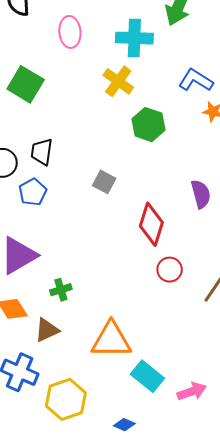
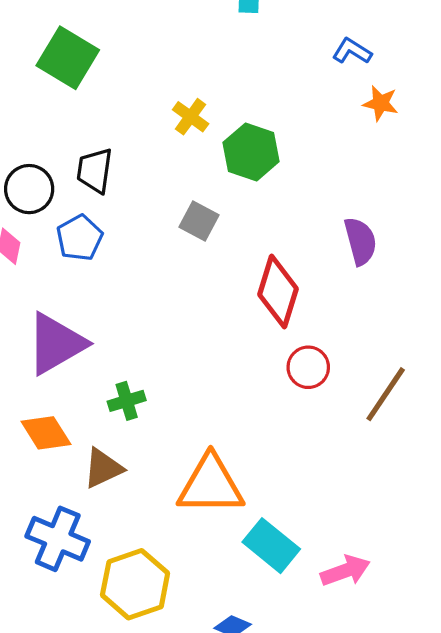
blue L-shape: (196, 80) -> (352, 51), size x0.7
yellow cross: (118, 81) -> (191, 117), moved, size x0.7
green hexagon: (148, 125) -> (251, 152), moved

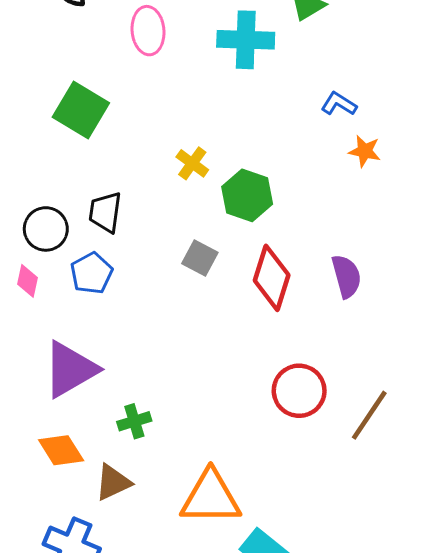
red diamond: (278, 292) -> (272, 278), moved
red circle: (308, 367) -> (299, 391), size x1.4

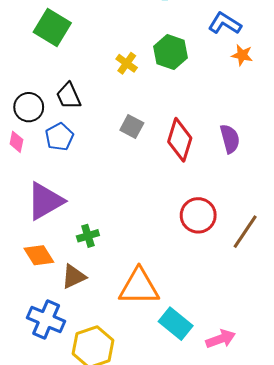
blue L-shape: (339, 104) -> (225, 23), size x1.4
green hexagon: (247, 195) -> (171, 52), moved
black trapezoid: (105, 212) -> (69, 96), turned -32

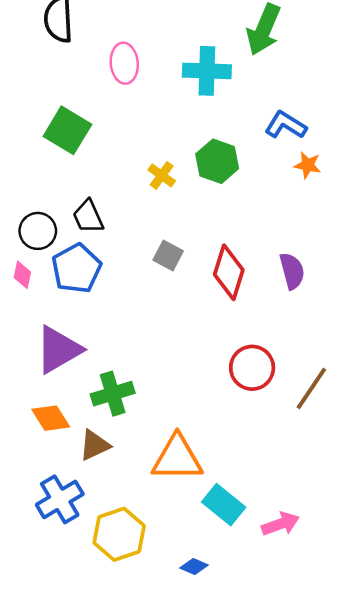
blue pentagon: (59, 137) -> (77, 268), size x1.4
green cross: (88, 236) -> (113, 394), size x1.5
blue cross: (46, 319) -> (60, 499), turned 36

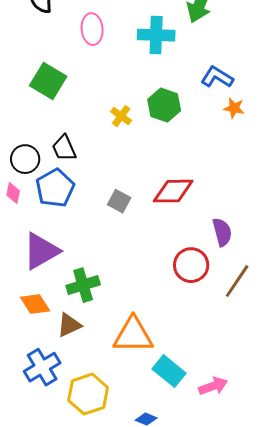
gray square: (168, 255) -> (119, 201), moved
purple semicircle: (292, 271) -> (222, 232), moved
red diamond: (229, 272) -> (173, 191), turned 72

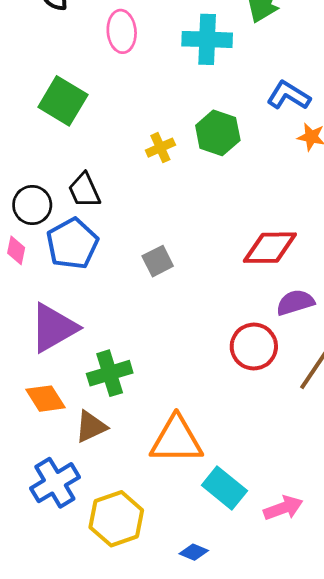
yellow cross: (121, 116) -> (160, 148), turned 30
red diamond: (173, 191) -> (270, 248), moved
gray square: (119, 201) -> (158, 261), turned 35
purple semicircle: (222, 232) -> (295, 302), turned -92

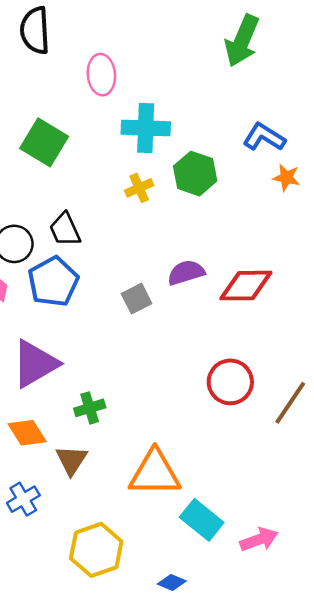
cyan cross: (207, 39) -> (146, 128), moved
purple semicircle: (295, 302) -> (186, 273), moved
green cross: (110, 373) -> (90, 408), size x0.7
brown triangle: (91, 427) -> (71, 460), turned -32
blue cross: (55, 483) -> (23, 499), moved, size x0.7

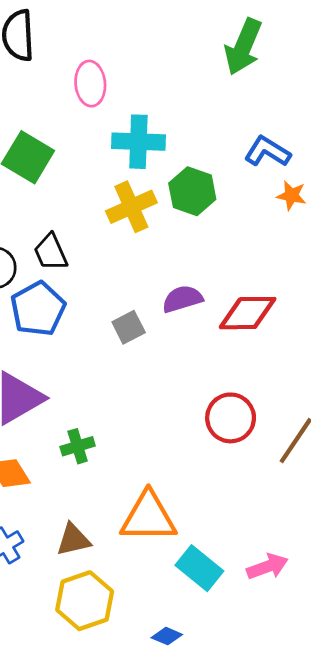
yellow cross: (139, 188) -> (131, 207), size x1.6
brown triangle: (71, 460) -> (73, 540), moved, turned 44
pink arrow: (259, 539) -> (267, 567), moved

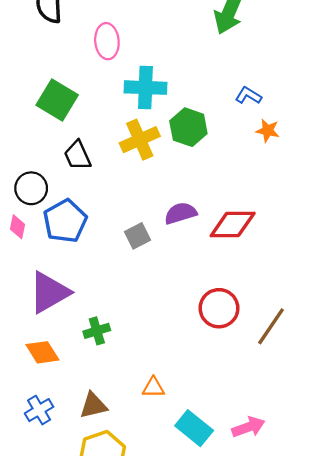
blue L-shape: (267, 152) -> (248, 95), size x0.7
black trapezoid: (51, 252) -> (78, 155), moved
orange triangle: (148, 517) -> (153, 387), size x0.5

